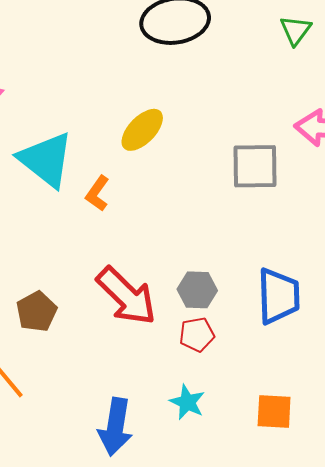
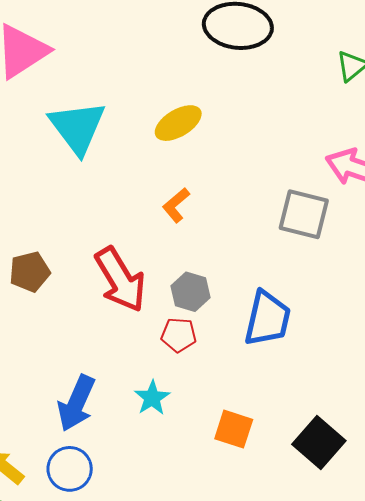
gray square: (255, 166) -> (304, 214), moved
orange L-shape: (97, 193) -> (176, 205), moved

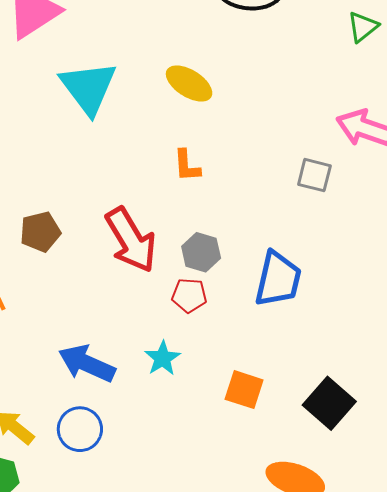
yellow ellipse: (178, 123) -> (189, 84), turned 63
orange L-shape: (176, 205) -> (187, 166), turned -54
gray square: (304, 214) -> (314, 175), size x0.7
blue arrow: (76, 403) -> (87, 364), turned 90

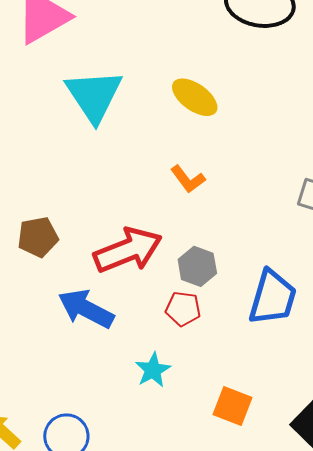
orange L-shape: (187, 166) -> (188, 179), turned -36
red arrow: (131, 240) -> (128, 250), turned -84
blue arrow: (87, 364) -> (86, 309), moved

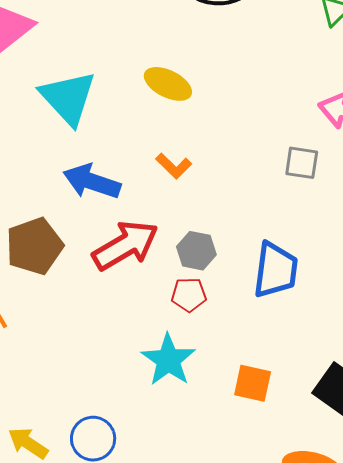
brown pentagon: (38, 237) -> (34, 246), size x1.4
blue arrow: (86, 309) -> (92, 182), moved
cyan star: (153, 370) -> (168, 360), size x1.5

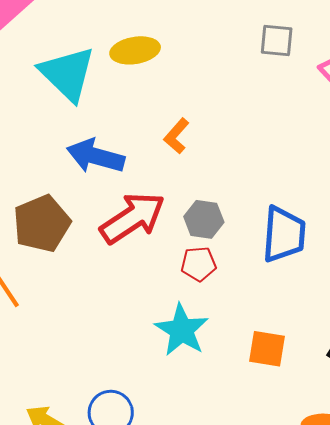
yellow ellipse: (168, 84) -> (135, 50), moved, turned -33
gray square: (302, 163) -> (277, 40), moved
orange L-shape: (174, 166) -> (176, 136), turned 90

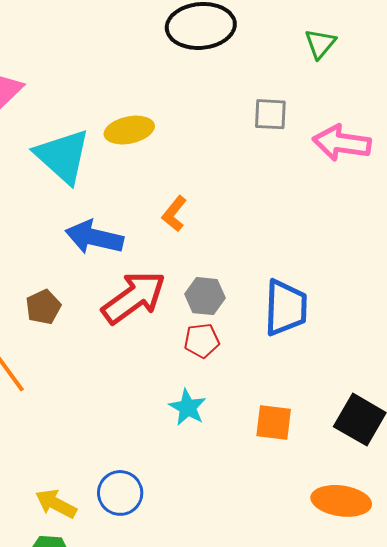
brown pentagon: (42, 224) -> (43, 307), size x0.6
cyan star: (182, 330) -> (188, 407), size x0.7

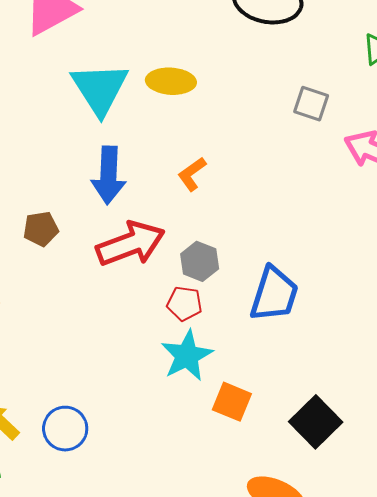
blue arrow: (94, 237) -> (109, 175), turned -116
cyan star: (188, 407) -> (187, 356), moved, size x1.4

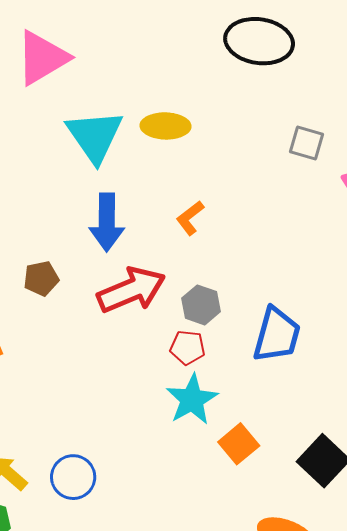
orange square: (232, 402) -> (239, 444), turned 30

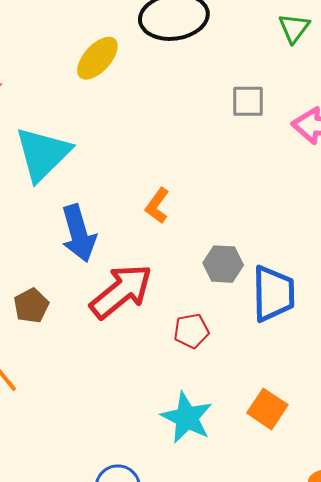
yellow ellipse: (166, 126) -> (97, 58), moved, turned -33
cyan triangle: (95, 136) -> (43, 154), turned 36
gray hexagon: (201, 305) -> (223, 264), moved
cyan star: (192, 400) -> (187, 418), moved

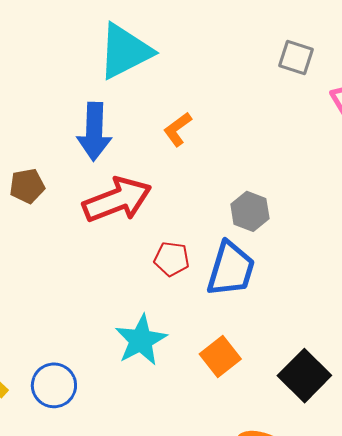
cyan triangle: (43, 154) -> (125, 51), moved
gray hexagon: (223, 264) -> (250, 211), moved
blue trapezoid: (273, 294) -> (231, 269), moved

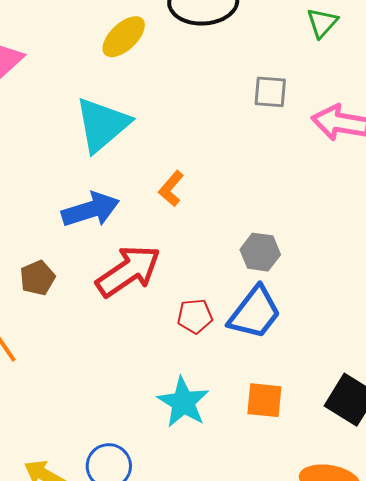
blue arrow: (94, 132) -> (91, 210), turned -96
blue trapezoid: (231, 269) -> (255, 313), turned 34
orange square: (220, 356) -> (264, 400), turned -33

